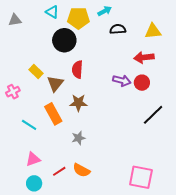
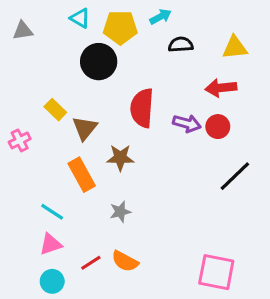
red semicircle: (77, 69) -> (142, 108), moved, size x1.4
cyan line: (29, 125) -> (52, 212), moved

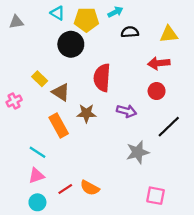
purple arrow: (187, 123) -> (127, 111), moved
brown triangle: (85, 128) -> (61, 92), turned -36
gray star: (120, 212) -> (138, 152), moved, size x1.5
pink square: (216, 272) -> (155, 196), size x0.7

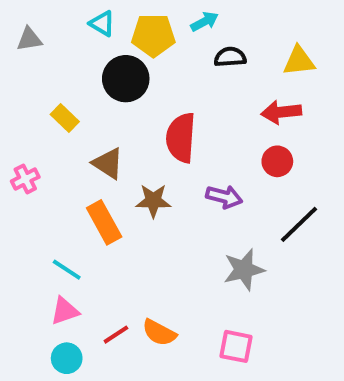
yellow rectangle: (40, 79) -> (65, 118), moved
pink square: (155, 196) -> (236, 346), moved

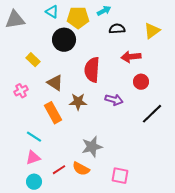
gray triangle: (29, 39) -> (15, 20), size x1.5
yellow triangle: (299, 61) -> (152, 31), turned -30
red arrow: (281, 112) -> (131, 57), moved
pink cross: (25, 179) -> (21, 91), moved
gray star: (244, 270) -> (92, 147), moved

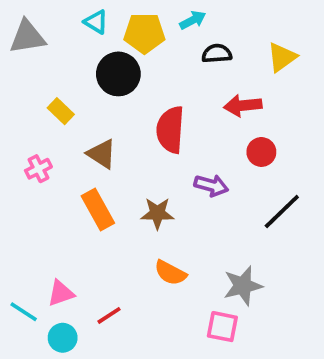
brown star: (78, 102) -> (157, 213), moved
cyan line: (34, 137) -> (24, 312), moved
gray star: (92, 147) -> (243, 286), moved
orange semicircle: (81, 169) -> (170, 273), moved

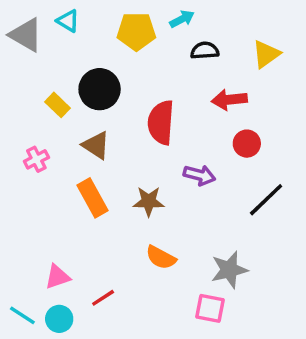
cyan triangle: (96, 22) -> (68, 21), moved
gray triangle: (27, 37) -> (26, 35), turned 39
black circle: (118, 74) -> (100, 89), moved
cyan line: (24, 312) -> (22, 315), moved

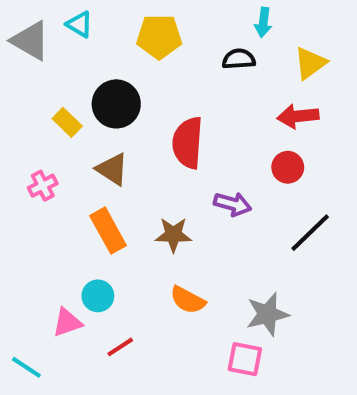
cyan arrow: (182, 19) -> (263, 22), moved, turned 125
red arrow: (229, 100) -> (298, 116), moved
cyan circle: (59, 319) -> (98, 296), moved

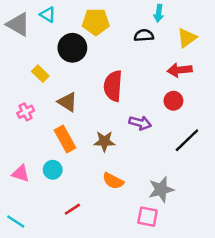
black circle: (116, 104) -> (72, 48), moved
cyan circle: (98, 296) -> (53, 170), moved
pink triangle: (67, 322) -> (21, 173), moved, turned 36

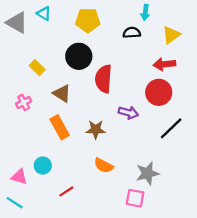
black circle: (72, 48) -> (79, 56), moved
red circle: (173, 101) -> (159, 92), size x1.5
cyan circle: (53, 170) -> (43, 166), moved
pink triangle: (21, 173) -> (19, 177), moved

